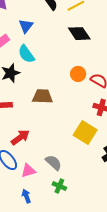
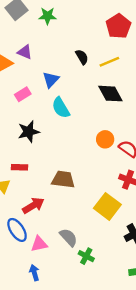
cyan semicircle: (26, 54) -> (61, 108), moved
brown trapezoid: (42, 96) -> (63, 179), moved
green cross: (59, 186) -> (86, 256), moved

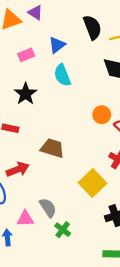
black semicircle: (82, 57) -> (92, 27), size x1.5
black star: (29, 132) -> (26, 94), turned -30
pink triangle: (39, 244) -> (25, 219), moved

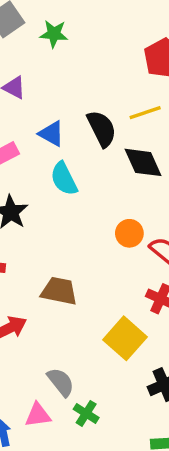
black semicircle: (92, 27) -> (102, 129), moved
blue triangle: (57, 45) -> (51, 134), turned -48
pink triangle: (25, 219) -> (38, 415), moved

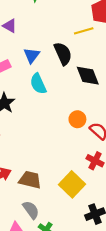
yellow line: (145, 113) -> (84, 31), moved
blue triangle: (51, 134) -> (32, 55), turned 35
brown trapezoid: (59, 291) -> (30, 180), moved

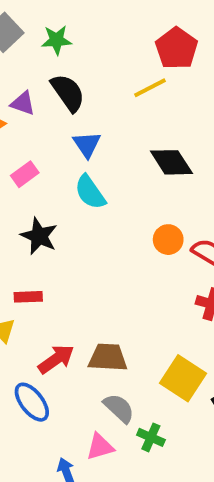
black semicircle: (63, 54) -> (68, 93), moved
blue triangle: (32, 55) -> (87, 144), moved
yellow square: (72, 184) -> (183, 378), moved

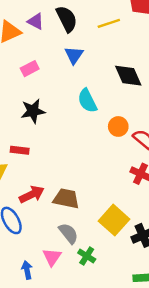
yellow line: (150, 88) -> (109, 23), moved
cyan semicircle: (90, 192) -> (87, 101), moved
black star: (39, 236) -> (33, 111), turned 30
pink triangle: (100, 447) -> (52, 257), turned -48

